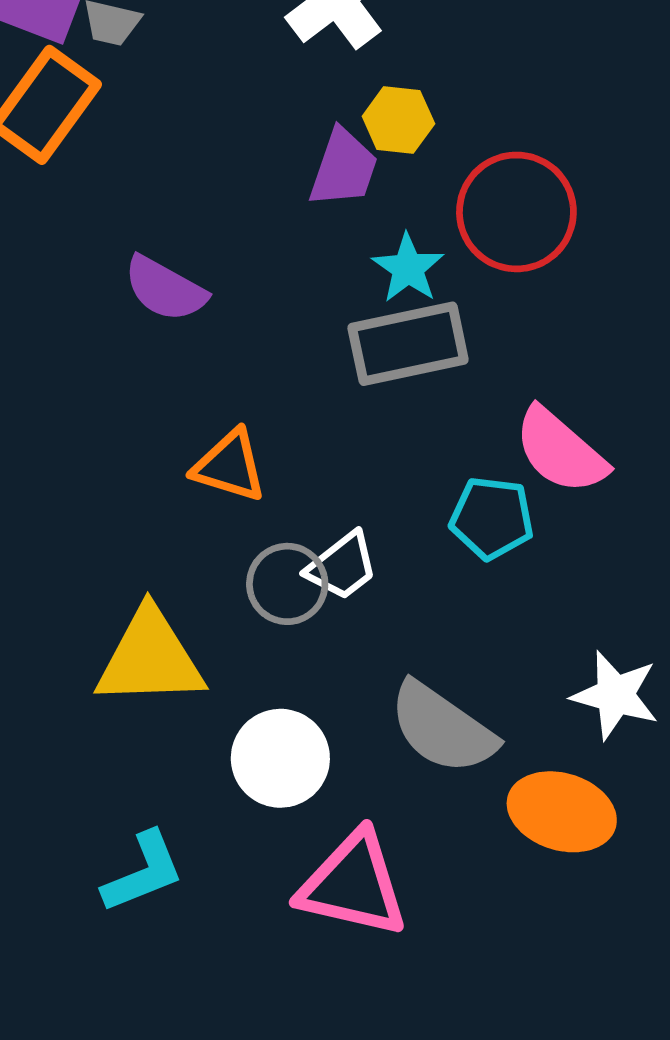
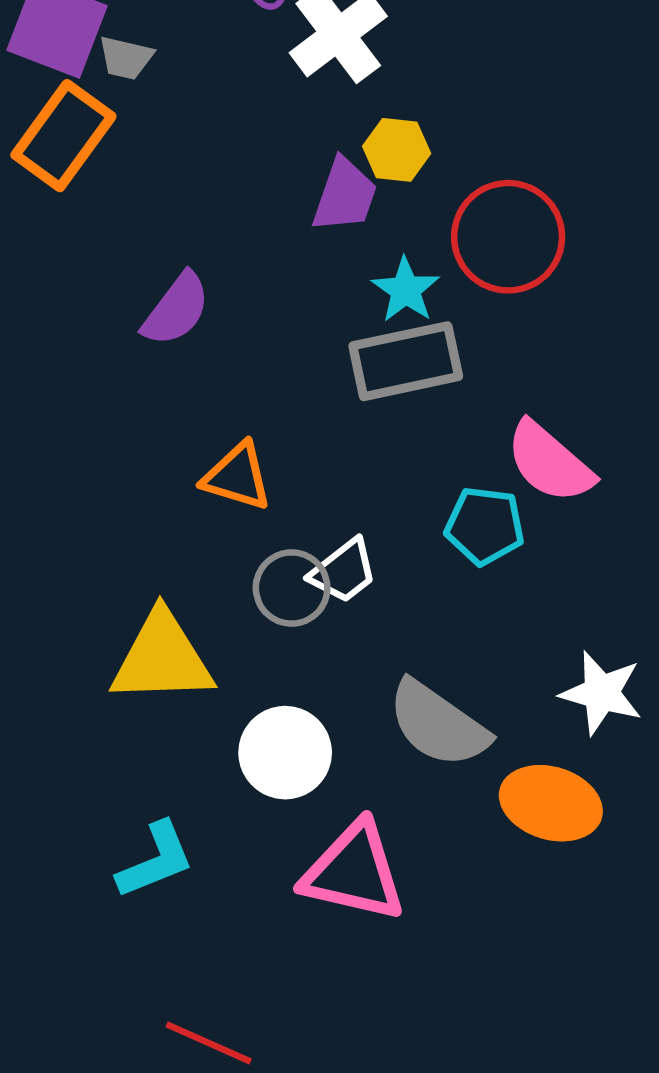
purple semicircle: (165, 289) -> (176, 309), turned -82

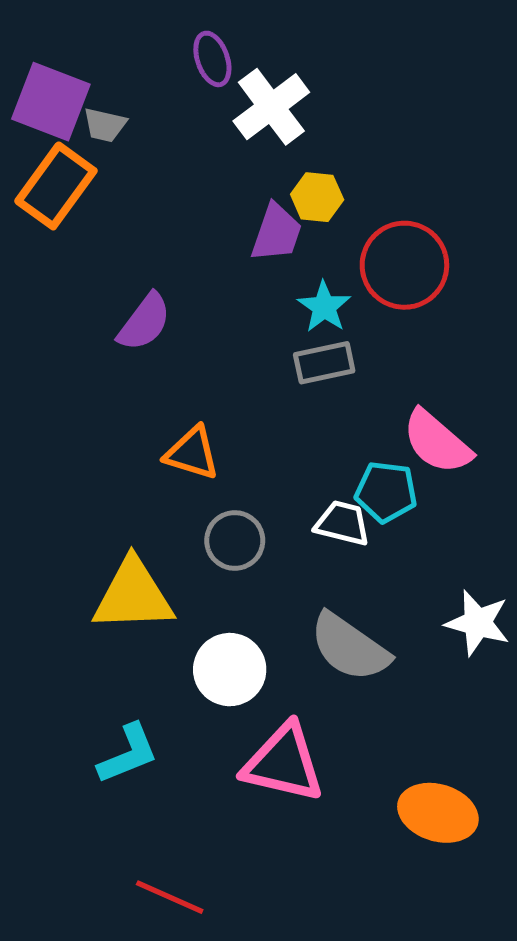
gray rectangle: (406, 361) -> (324, 363), size x0.7
white trapezoid: (343, 571) -> (342, 523), moved, turned -128
orange ellipse: (551, 803) -> (438, 813), moved

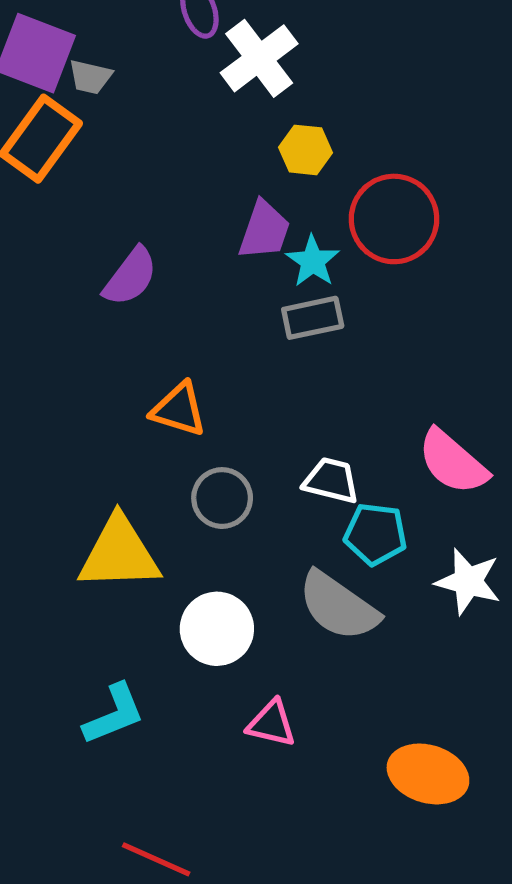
purple trapezoid: (276, 233) -> (264, 230), moved
pink semicircle: (437, 442) -> (453, 462), moved
cyan pentagon: (386, 492) -> (375, 534), moved
pink triangle: (284, 763) -> (271, 724), size x0.6

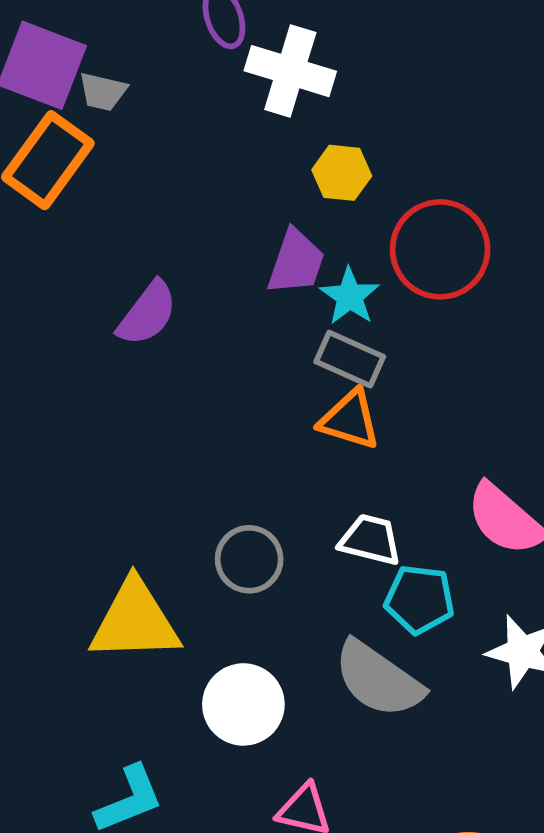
white cross: (259, 58) -> (290, 71), turned -36
gray rectangle: (313, 318) -> (350, 359), turned 36
orange triangle: (179, 409) -> (350, 420), moved

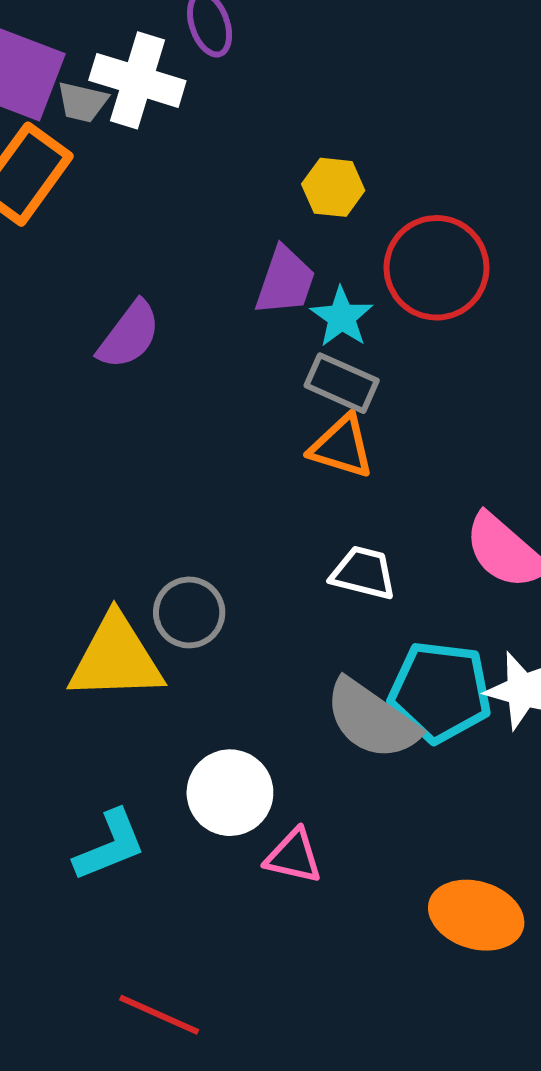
white cross: (290, 71) -> (137, 80), moved
gray circle: (249, 559) -> (189, 612), moved
cyan pentagon: (419, 599) -> (440, 692), moved, size x1.4
white circle: (243, 704) -> (230, 793), moved

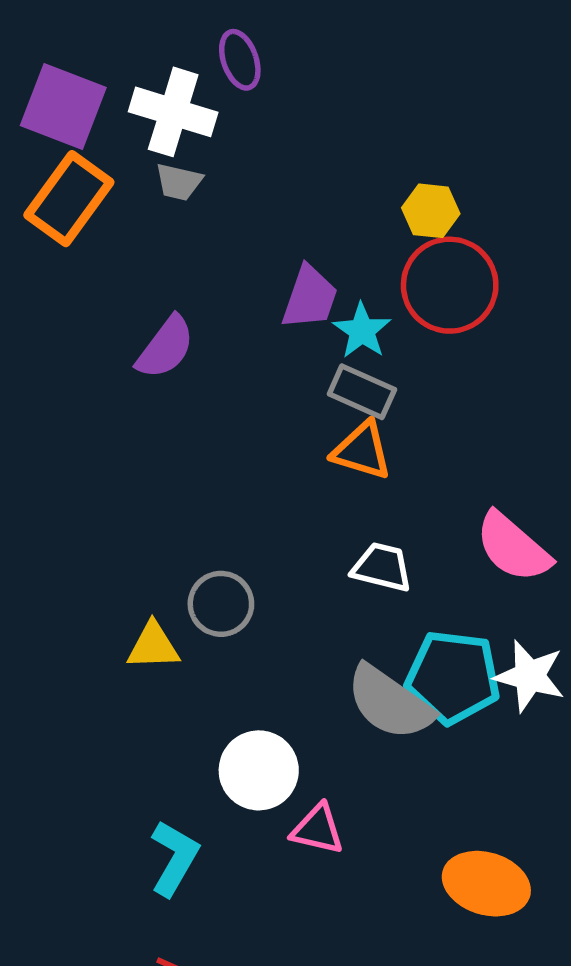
gray trapezoid: (82, 102) -> (179, 182), moved
yellow hexagon: (333, 187) -> (431, 211), moved
yellow triangle: (116, 658) -> (153, 646), size x0.6
cyan L-shape: (110, 845) -> (174, 858), moved, turned -38

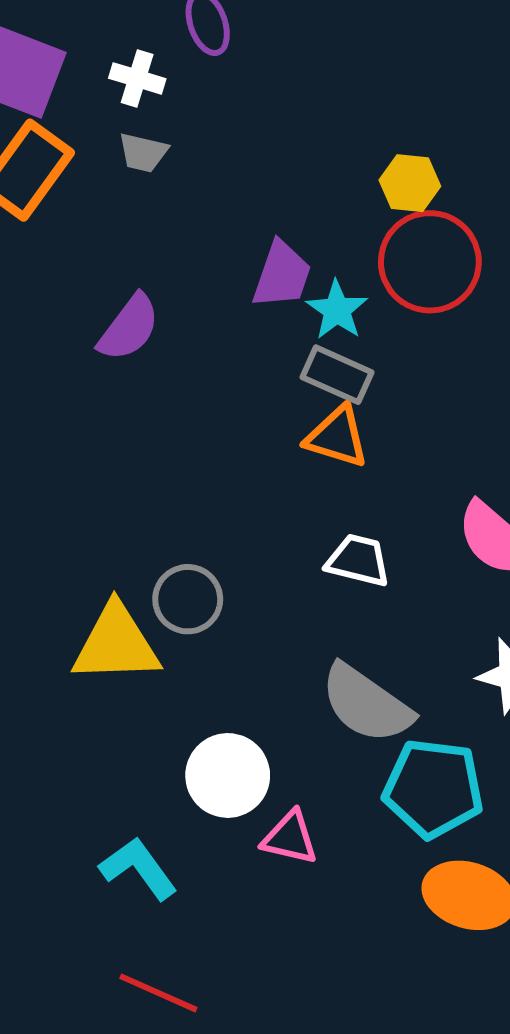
white cross: (173, 112) -> (137, 78), size x0.6
yellow triangle: (153, 646) -> (116, 644), size x1.6
cyan pentagon: (453, 677) -> (433, 788), moved
cyan L-shape: (174, 858) -> (138, 868), turned -66

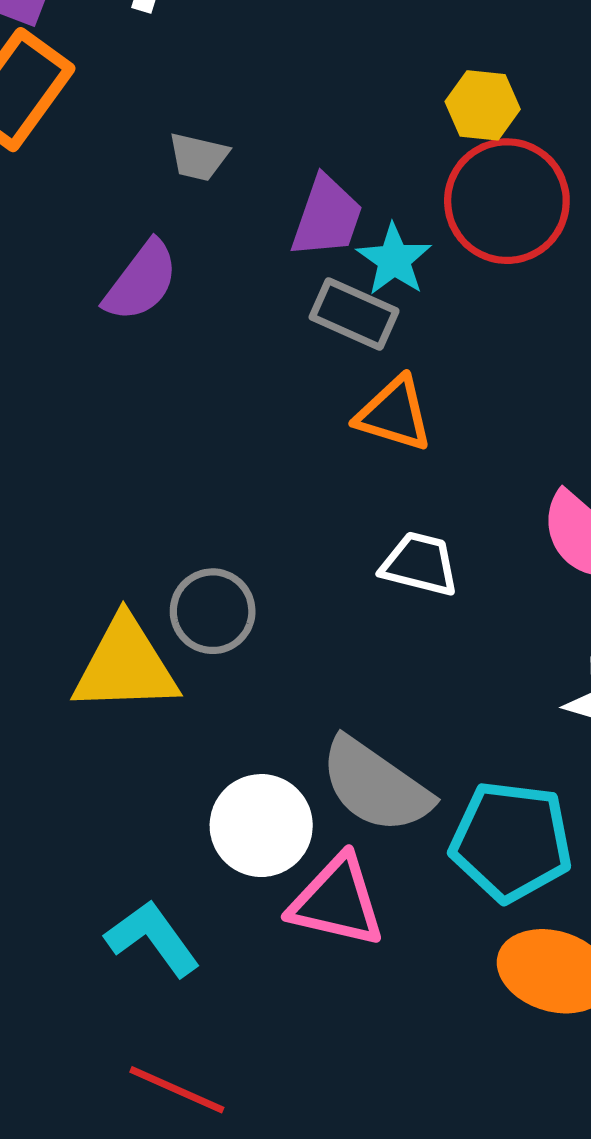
gray trapezoid: (143, 153) -> (198, 157), moved
gray rectangle: (337, 375) -> (354, 314), moved
gray semicircle: (366, 704) -> (375, 786), moved
pink triangle: (290, 838) -> (337, 901), size x1.4

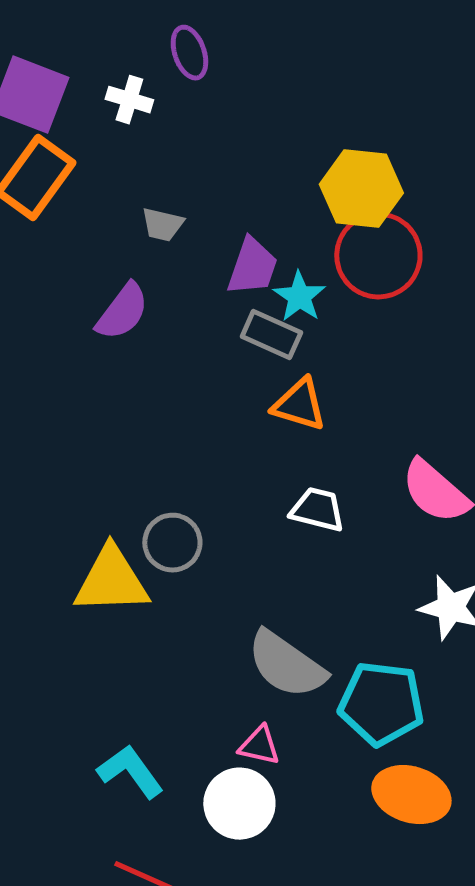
yellow hexagon: (483, 105) -> (361, 189), size x1.6
white circle: (261, 826) -> (239, 804), moved
pink triangle: (337, 901) -> (259, 746), size x0.6

